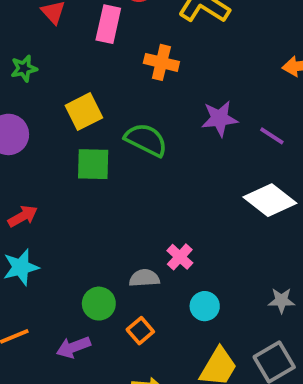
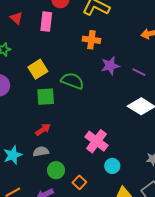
orange cross: (161, 62) -> (91, 40), moved
red arrow: (23, 216) -> (43, 130), moved
pink cross: (180, 257) -> (96, 141), size x1.6
gray semicircle: (144, 278) -> (41, 151), moved

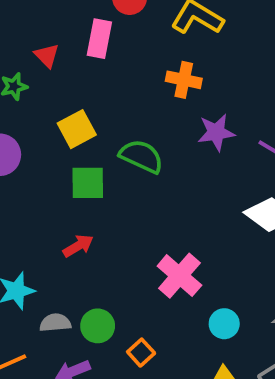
red triangle: (16, 18) -> (47, 55), moved
gray semicircle: (41, 151) -> (55, 323), moved
cyan circle: (112, 166) -> (224, 324), moved

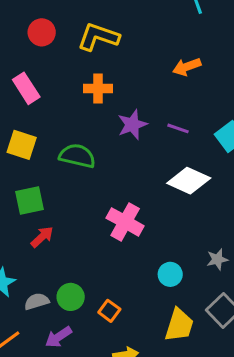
pink rectangle: (99, 39) -> (26, 88), moved, turned -32
yellow square: (77, 129) -> (22, 145), turned -32
green square: (88, 183) -> (30, 201), moved
pink cross: (179, 276) -> (125, 222), moved

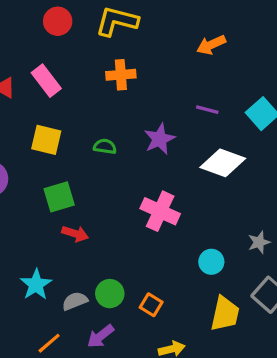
purple star: (132, 125) -> (160, 139), moved
green semicircle: (77, 156) -> (105, 146), size x0.6
red arrow: (42, 237) -> (75, 234), turned 65

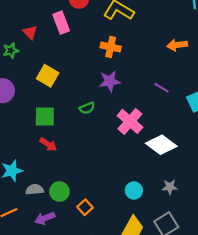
pink rectangle: (46, 81) -> (61, 23), moved
purple star: (160, 139) -> (110, 81), moved
green semicircle: (105, 146) -> (87, 108), moved, turned 133
white diamond: (223, 163) -> (161, 145), moved
pink cross: (160, 211) -> (130, 121), moved

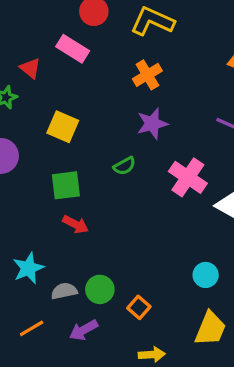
pink rectangle: (61, 23) -> (73, 49), turned -30
orange cross: (111, 47) -> (147, 75), turned -36

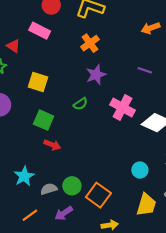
green square: (66, 185) -> (44, 120), turned 36
orange square: (139, 307) -> (98, 195), size x1.6

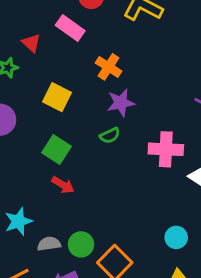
orange cross: (90, 43) -> (108, 67), moved, turned -30
purple star: (96, 75) -> (121, 103), moved
pink cross: (123, 108) -> (166, 149), turned -35

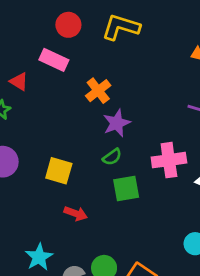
orange cross: (108, 67) -> (98, 91), turned 30
yellow square: (57, 97) -> (59, 171), moved
green square: (57, 150) -> (126, 188), moved, turned -32

